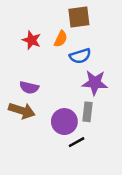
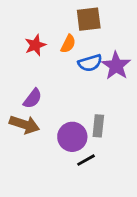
red star: (32, 40) -> (35, 45), turned 30
purple star: (95, 83) -> (116, 66), moved, turned 30
purple semicircle: (29, 88) -> (33, 98), turned -66

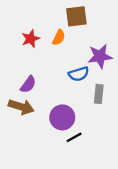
blue semicircle: (90, 63) -> (79, 74), moved
purple star: (116, 66) -> (100, 56), turned 30
gray rectangle: (98, 126) -> (99, 94), moved

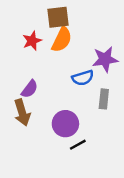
brown square: (76, 16) -> (58, 17), moved
orange semicircle: (59, 37) -> (62, 40), size x1.5
brown arrow: (21, 107) -> (22, 113), turned 55

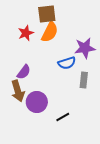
purple circle: (65, 124) -> (37, 102), moved

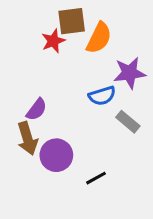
orange semicircle: (50, 32) -> (99, 38), moved
red star: (26, 33) -> (53, 41), moved
gray rectangle: (84, 80) -> (128, 122), turned -56

